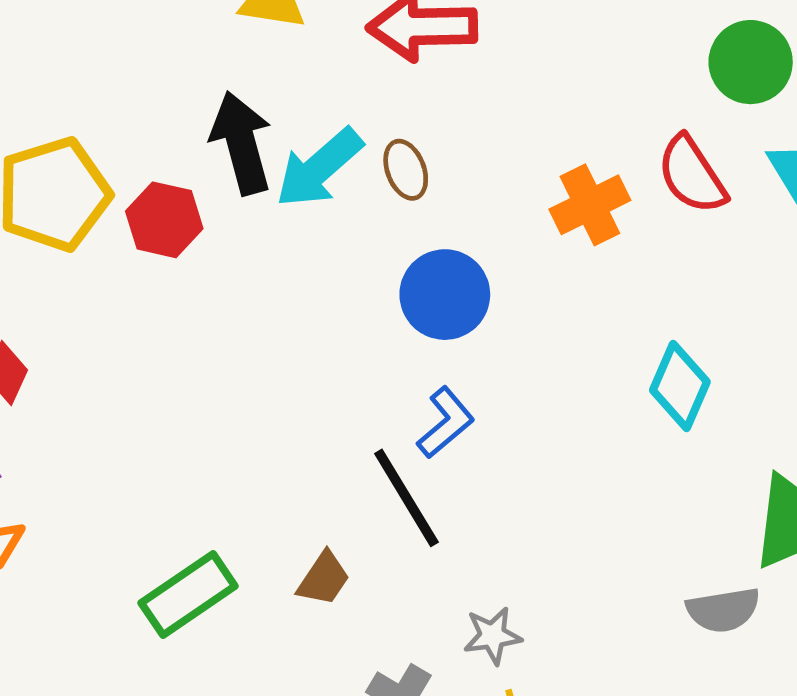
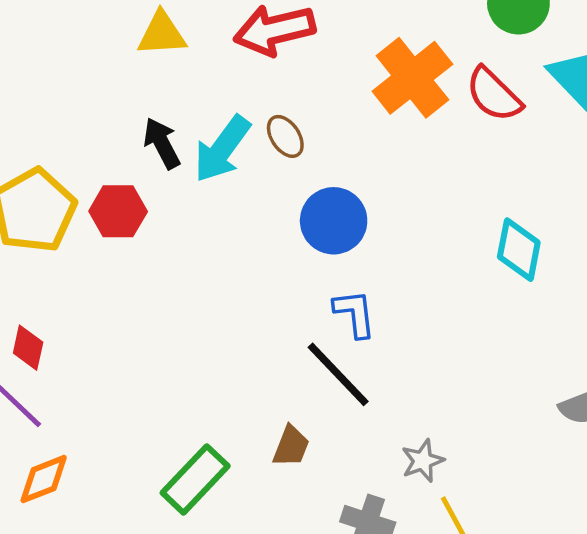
black arrow: (241, 143) -> (162, 143), size x0.7
orange cross: (590, 205) -> (412, 78), moved, size x1.4
blue L-shape: (446, 423) -> (355, 314), turned -44

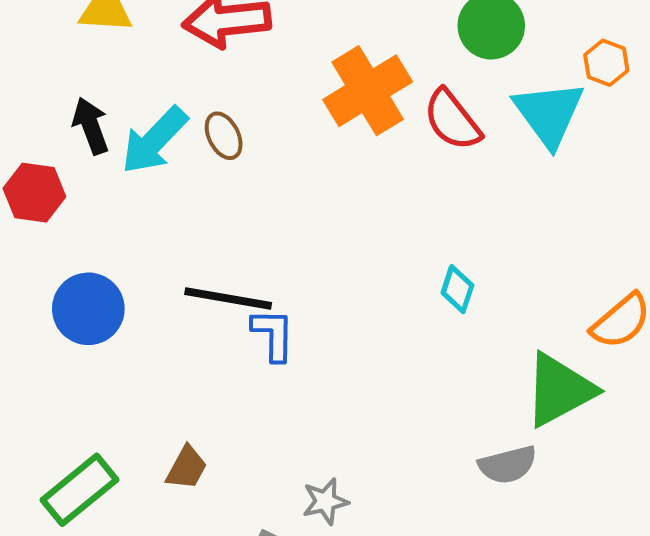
blue circle: (334, 221) -> (88, 309), moved
cyan diamond: (519, 250) -> (457, 289), size x0.7
black line: (338, 374) -> (228, 298), moved, turned -44

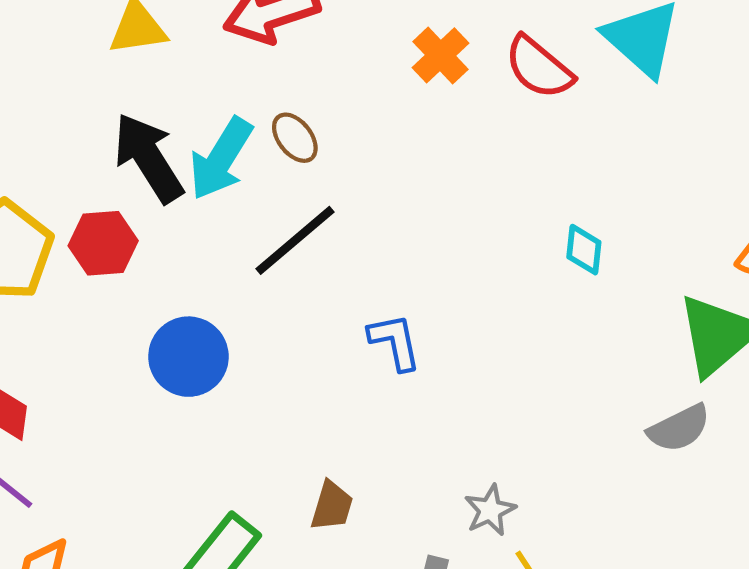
orange cross: (368, 91) -> (440, 55), size x0.6
black arrow: (91, 126) -> (149, 158), size x1.5
black line: (228, 298) -> (295, 240), moved, turned -38

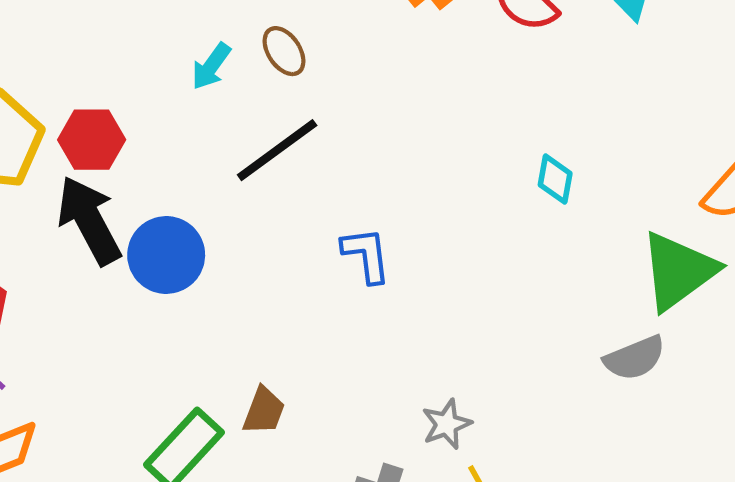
black arrow: (149, 158) -> (89, 220), moved
cyan arrow: (221, 159) -> (211, 66), size x0.6
brown trapezoid: (332, 506) -> (264, 411), moved

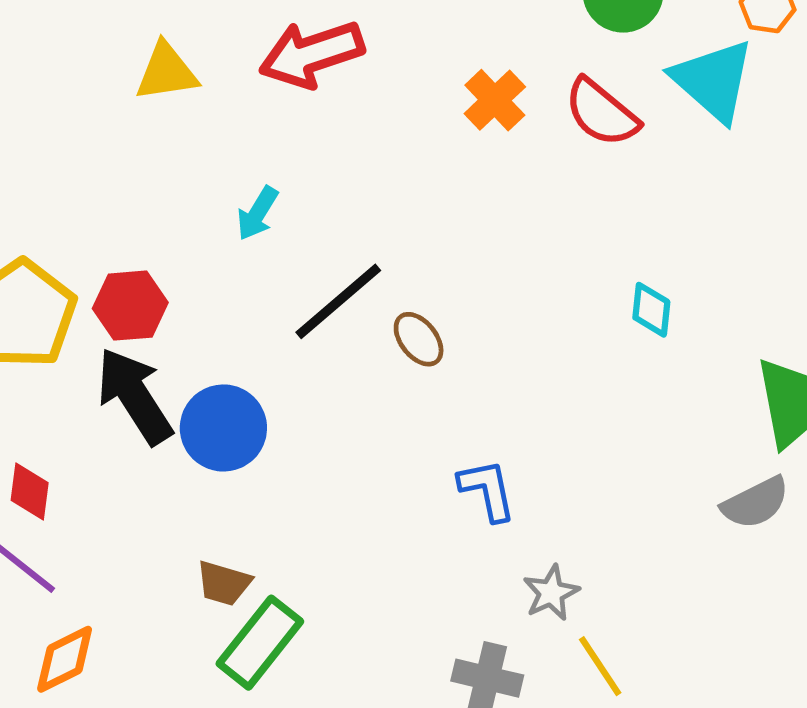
brown ellipse: (284, 51) -> (419, 339), moved
blue L-shape: (366, 255) -> (487, 490), moved
brown trapezoid: (264, 411) -> (224, 583), moved, turned 90

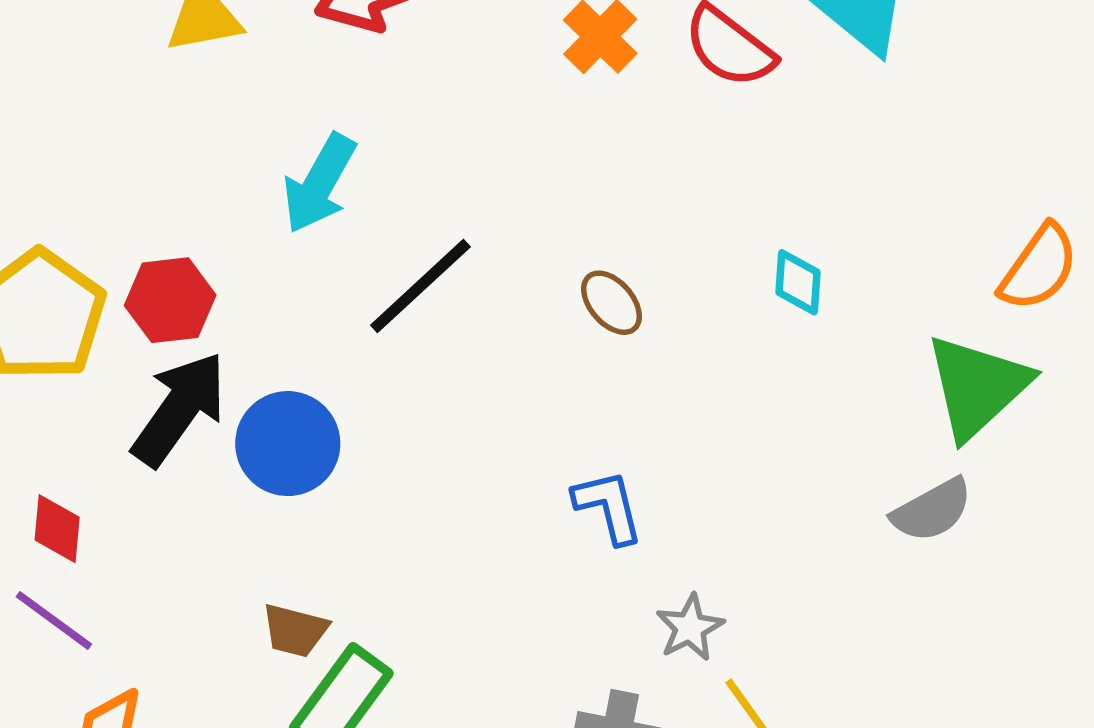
cyan arrow: (257, 213) -> (319, 183), size x1.5
brown ellipse: (419, 339) -> (612, 303), moved
black arrow: (134, 396) -> (179, 409), turned 70

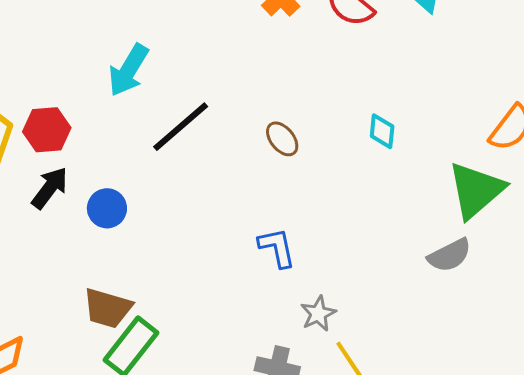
black arrow: (179, 409) -> (50, 188), size x0.7
blue circle: (288, 444) -> (107, 208), size x0.7
brown trapezoid: (295, 630) -> (108, 308), size x1.4

